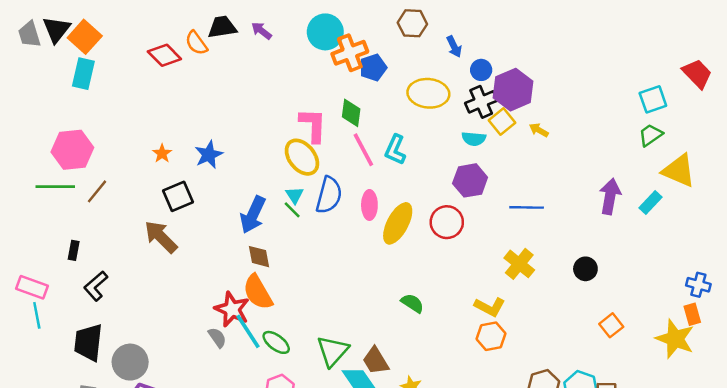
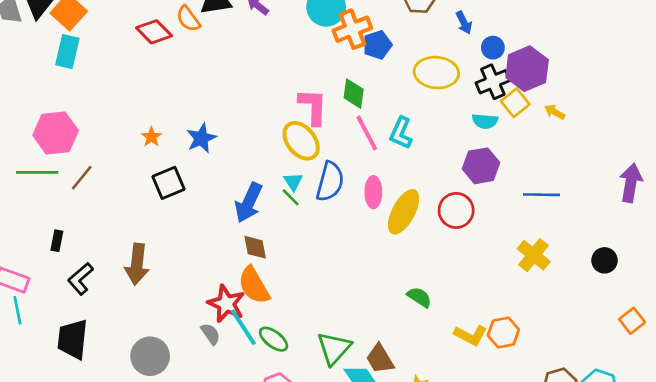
brown arrow: (161, 237) -> (137, 264), moved, turned -129
yellow L-shape: (490, 307) -> (471, 335), moved
gray circle: (130, 362) -> (150, 356), moved

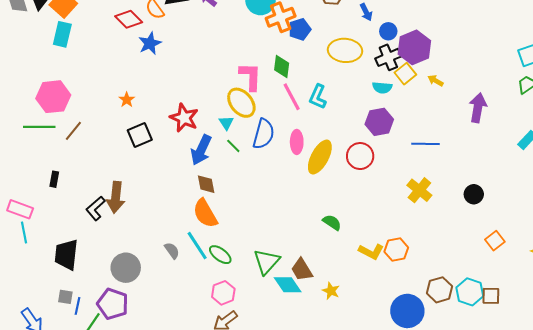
blue star: (201, 138) -> (150, 43), moved
cyan triangle: (293, 182) -> (226, 123), moved
purple arrow: (631, 183) -> (478, 108), moved
black L-shape: (80, 279) -> (96, 208), moved
red star: (226, 304) -> (184, 118), moved

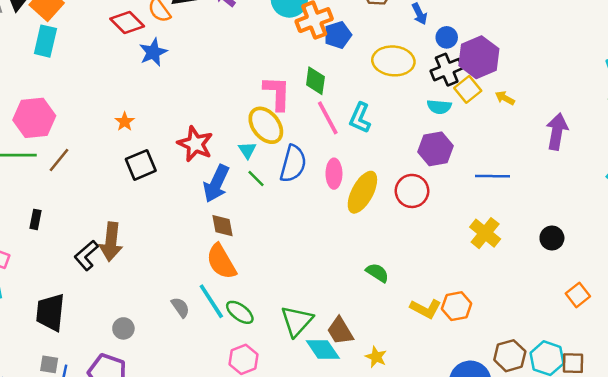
gray circle: (126, 268) -> (123, 328), size x0.6

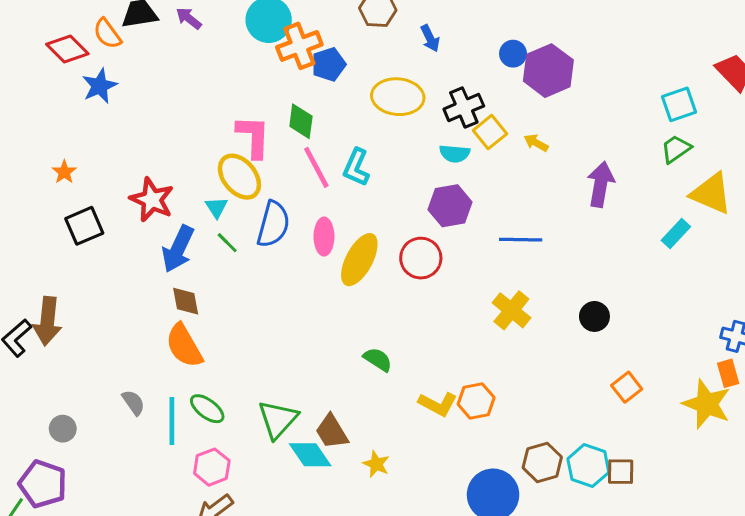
blue circle: (447, 37) -> (513, 54), moved
purple hexagon: (479, 57) -> (548, 71), moved
cyan line: (211, 301) -> (172, 421), moved, turned 33

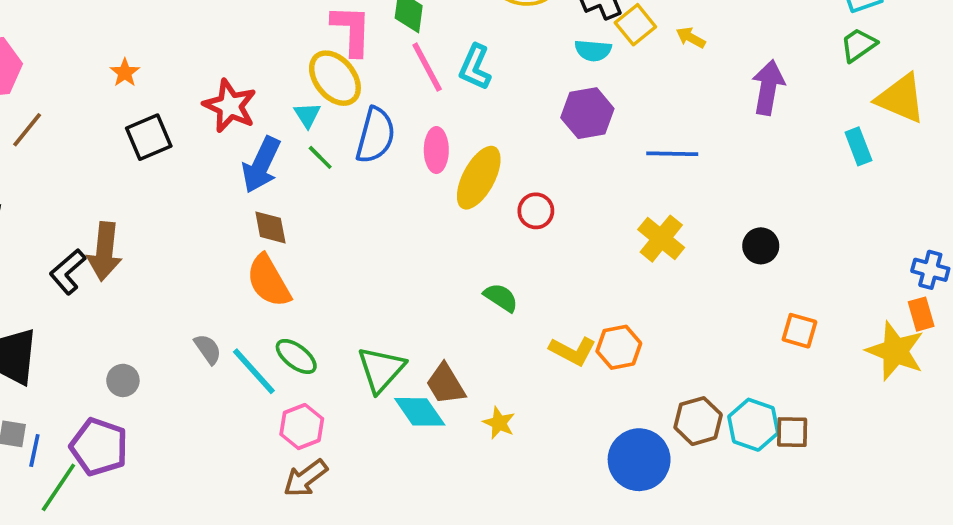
cyan rectangle: (676, 233) -> (858, 146), turned -64
red circle: (421, 258) -> (536, 211), moved, size x0.7
orange square: (627, 387) -> (799, 331), turned -36
cyan line: (172, 421) -> (254, 371), turned -42

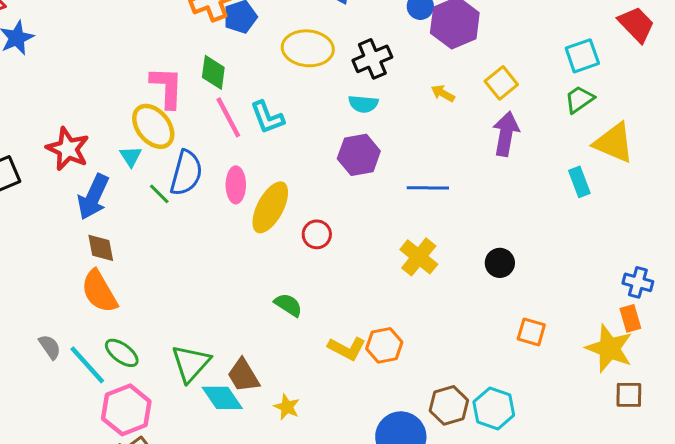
yellow square: (635, 25) -> (501, 83), moved
cyan L-shape: (475, 67) -> (267, 117), turned -45
green line: (320, 157) -> (159, 194), moved
pink hexagon: (302, 427) -> (126, 410), size x1.4
brown square: (792, 432) -> (629, 395), moved

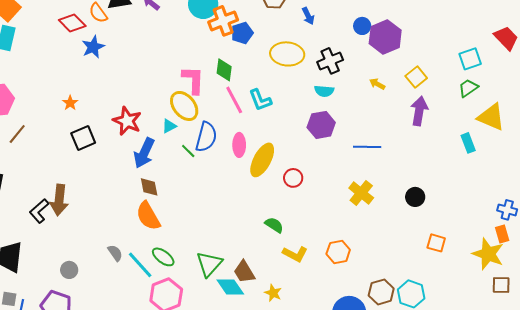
cyan triangle: (131, 156) -> (169, 126), turned 35
yellow L-shape: (347, 348) -> (295, 254), moved

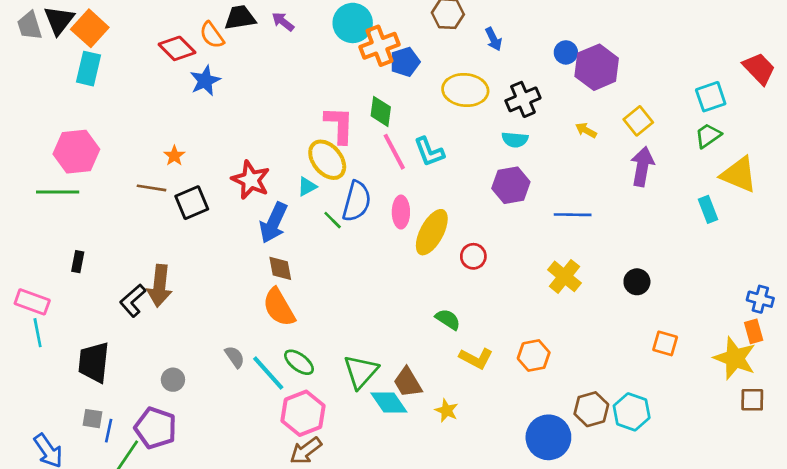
brown line: (17, 134) -> (152, 188), moved, turned 60

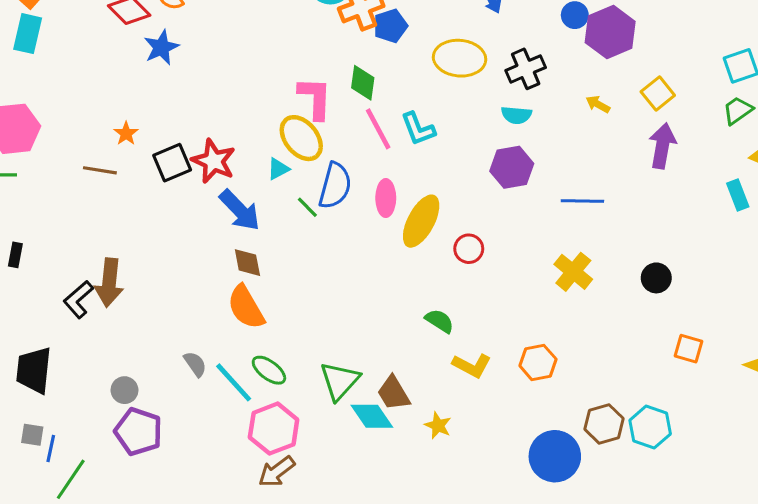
black square: (192, 203) -> (172, 163), moved
blue arrow: (274, 223) -> (240, 210), turned -69
purple pentagon: (156, 428) -> (138, 432), moved

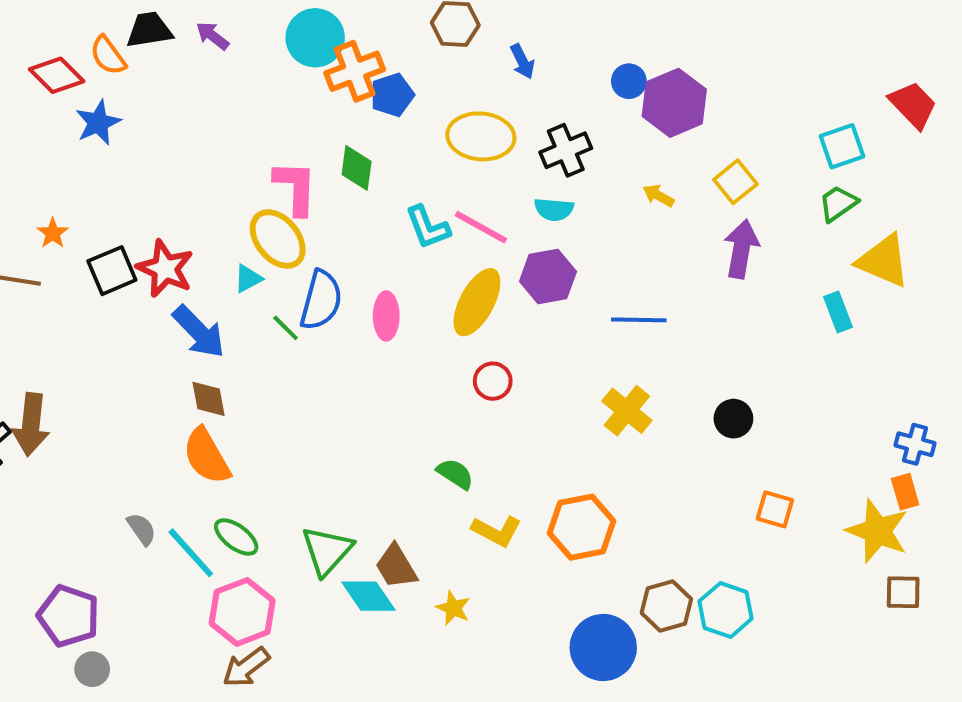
pink line: (378, 129) -> (481, 227), moved, turned -33
yellow ellipse: (421, 221) -> (477, 302), moved
orange hexagon: (538, 362) -> (582, 527), size x1.4
gray circle: (124, 390) -> (92, 669), moved

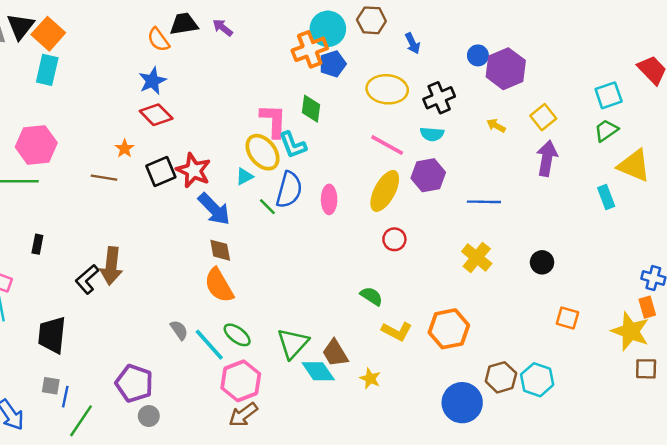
cyan circle: (315, 38) -> (328, 29), moved
red diamond: (57, 75) -> (156, 115), moved
cyan L-shape: (428, 227) -> (293, 145), moved

